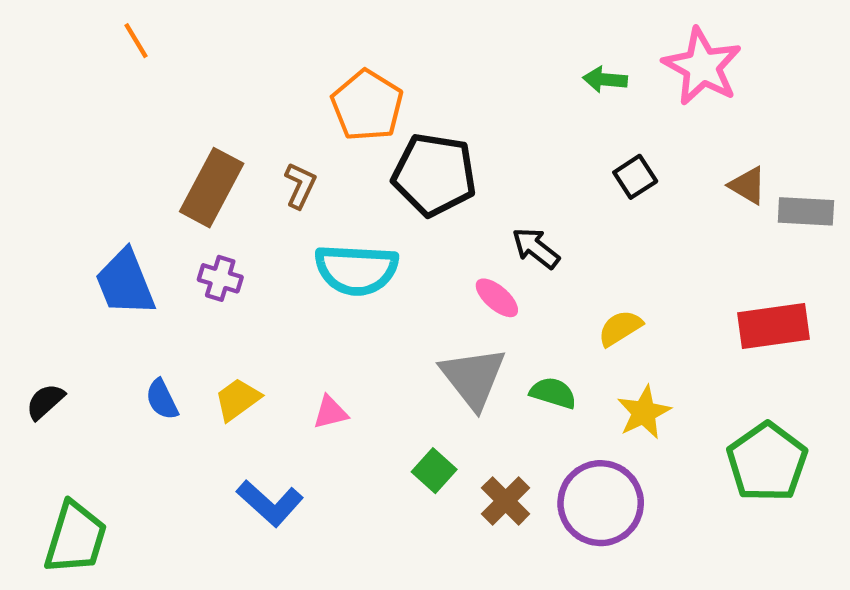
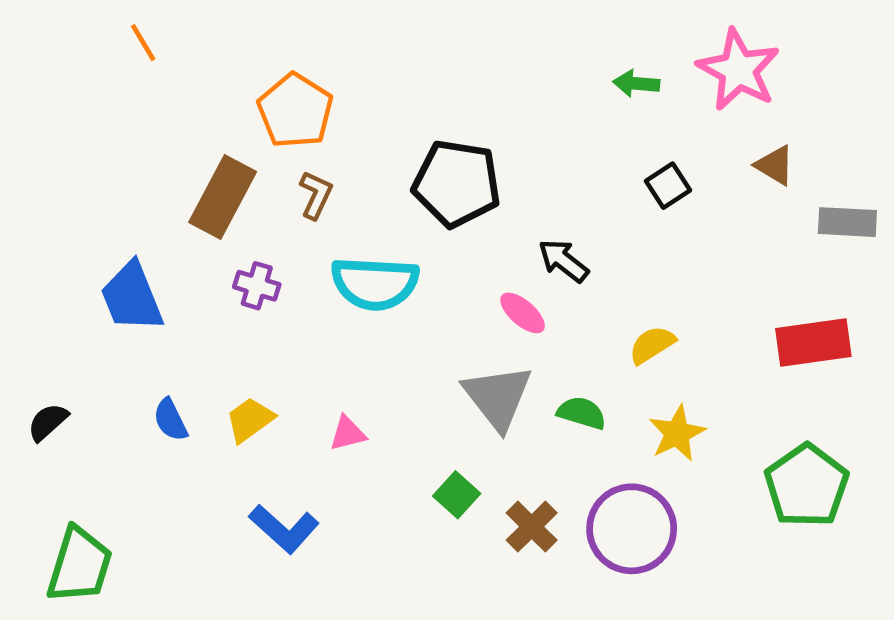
orange pentagon: (367, 105) -> (295, 111), moved
brown triangle: (748, 185) -> (775, 165), moved
purple cross: (220, 278) -> (257, 286), moved

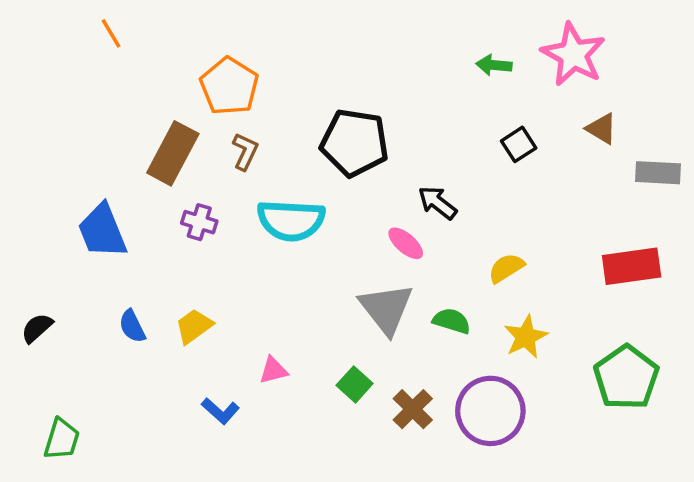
pink triangle: (348, 433) -> (273, 370), moved
blue L-shape: (284, 529) -> (220, 411), size x0.7
green trapezoid: (80, 565) -> (62, 439), size x0.7

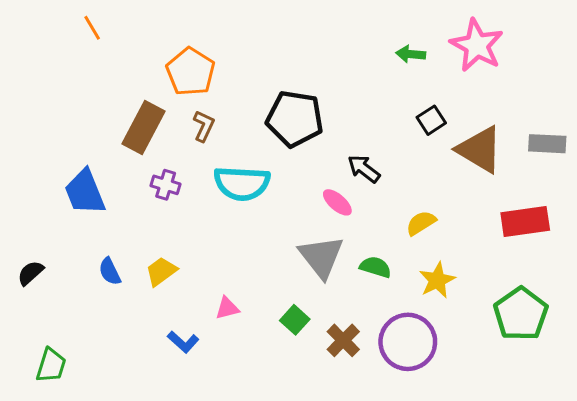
brown triangle: (602, 129) -> (480, 150), moved, size x1.8

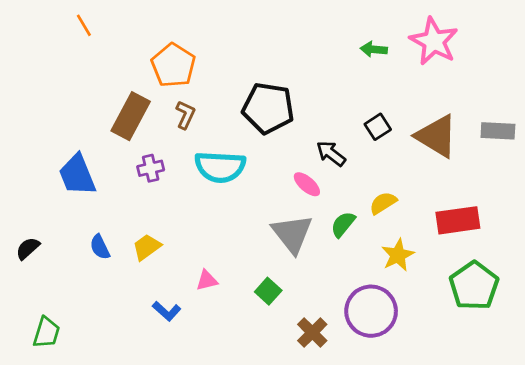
black square: (431, 120) -> (378, 127), moved
purple cross: (166, 185) -> (151, 168), turned -30
red rectangle: (525, 221) -> (458, 220), moved
green semicircle: (375, 267) -> (343, 224), moved, turned -68
brown cross: (343, 340) -> (312, 333), moved

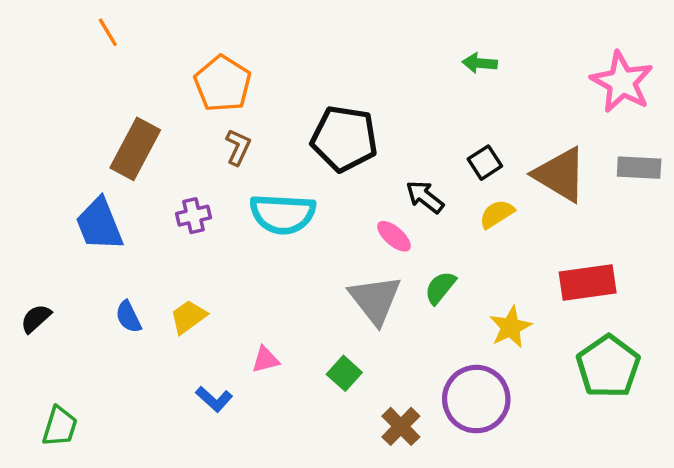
pink star: (434, 41) -> (622, 82), moved
brown rectangle: (131, 116) -> (135, 149), moved
yellow semicircle: (383, 203) -> (497, 214), moved

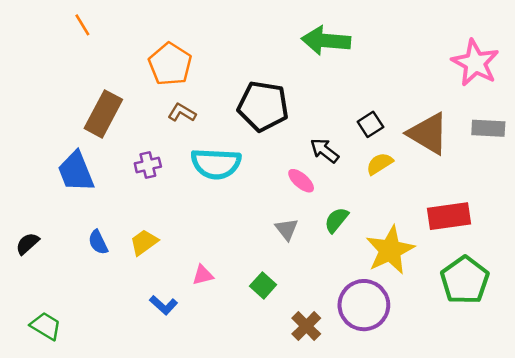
green arrow: (480, 63) -> (326, 41), moved, size x1.8
brown L-shape: (238, 147) -> (182, 113), turned -84
gray triangle: (375, 300) -> (287, 229), size x0.6
yellow star: (511, 327) -> (390, 250), size x1.5
green trapezoid: (60, 426) -> (46, 326), turned -76

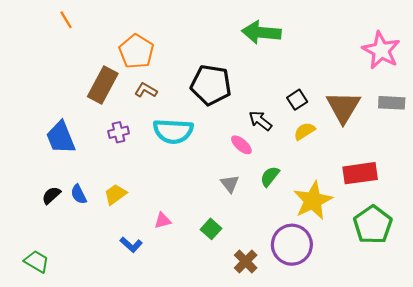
brown rectangle: (103, 114) -> (103, 85), moved
brown triangle: (428, 134) -> (343, 107), turned 30
black semicircle: (27, 244) -> (51, 195), moved

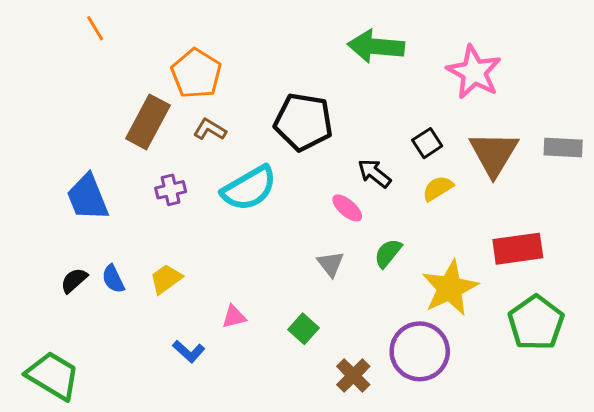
pink star: (381, 50) -> (474, 72), moved
cyan semicircle: (173, 131) -> (249, 188), turned -33
green trapezoid: (37, 261) -> (53, 376), size x1.5

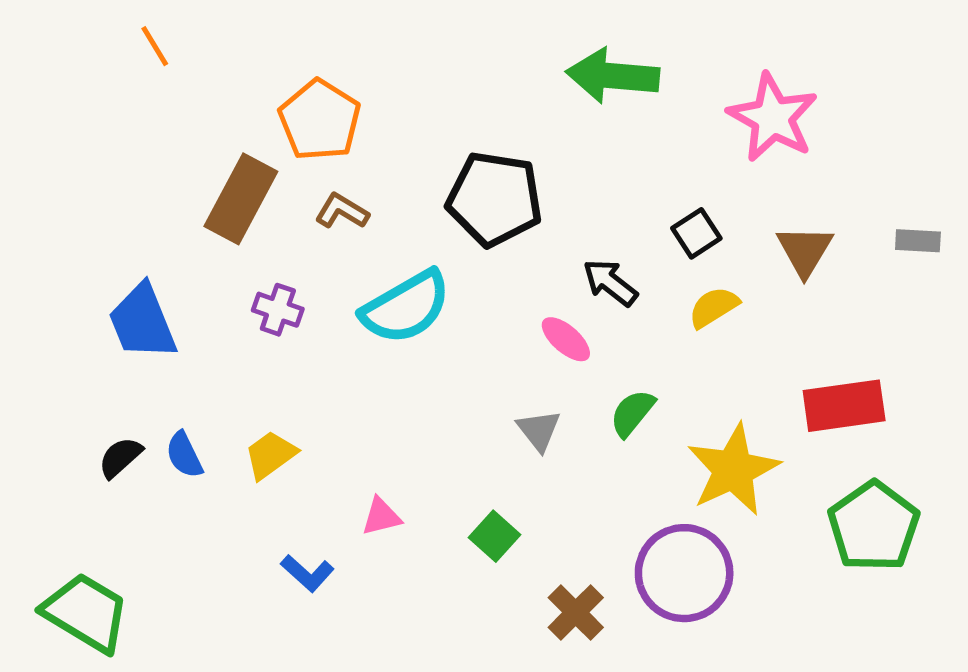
gray rectangle: (563, 148) -> (918, 241), size x0.7
brown triangle: (494, 154) -> (805, 251), size x0.7
purple cross: (171, 190) -> (278, 310), turned 32

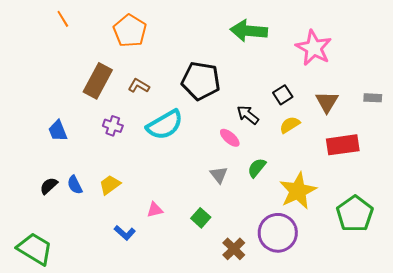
orange pentagon: (320, 120) -> (130, 31), moved
blue trapezoid: (142, 322) -> (58, 131), size x0.7
red rectangle: (844, 406) -> (343, 145), moved

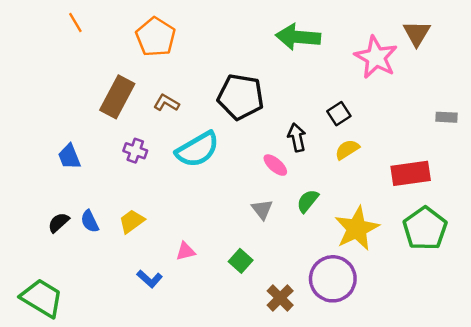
brown triangle: (327, 102) -> (417, 33), moved
black arrow: (248, 115) -> (297, 138), turned 40
green pentagon: (355, 214) -> (425, 229), moved

